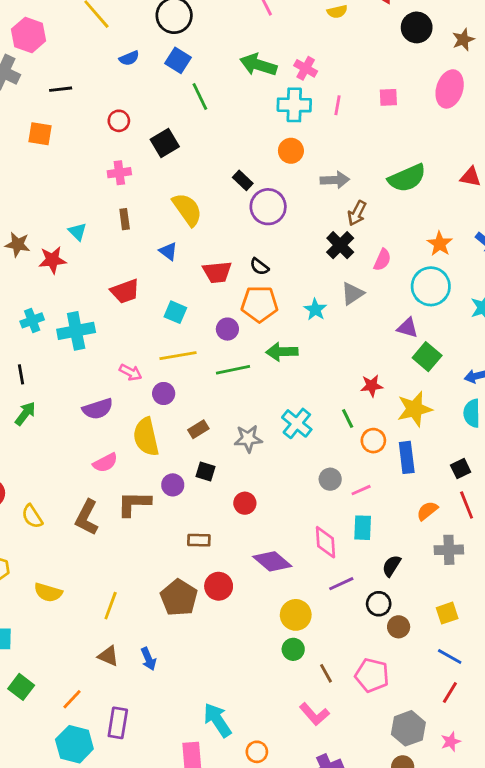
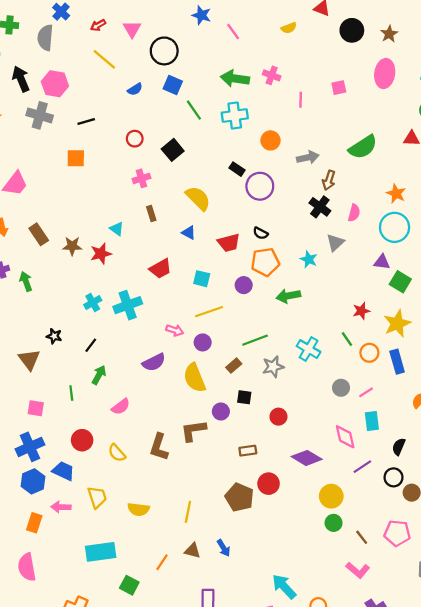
cyan cross: (294, 105) -> (235, 116), moved
green line: (233, 370) -> (255, 340), moved
black line: (21, 374) -> (91, 345), turned 56
pink semicircle: (105, 463) -> (121, 407), moved
orange line: (72, 699) -> (162, 562), moved

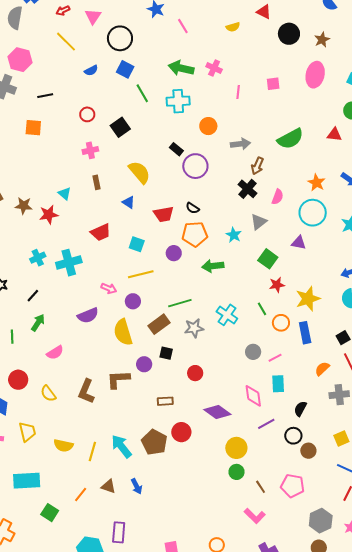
green square: (400, 282) -> (268, 259), moved
brown rectangle: (234, 366) -> (159, 324), size x1.5
yellow line: (188, 512) -> (92, 451), moved
cyan arrow: (284, 587) -> (121, 446), moved

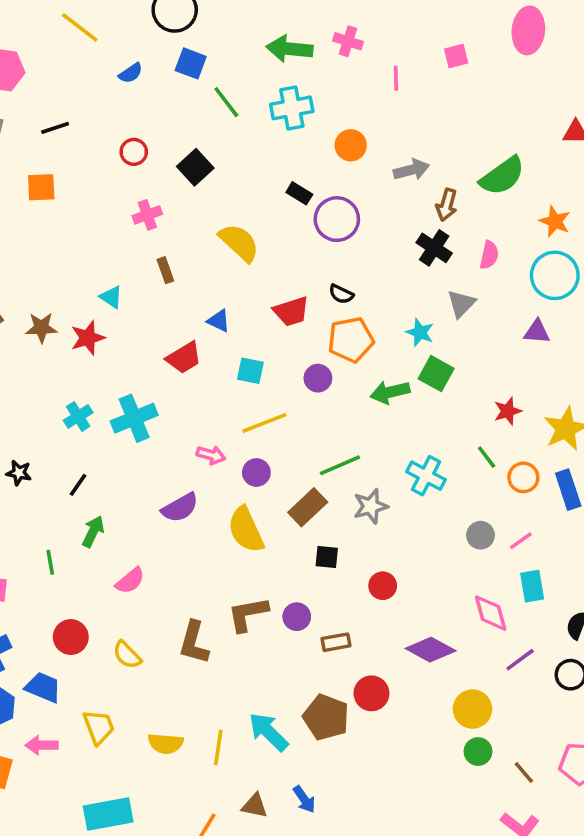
green semicircle: (290, 139) -> (502, 176), moved
blue triangle: (129, 202) -> (219, 321), moved
green square: (268, 259) -> (436, 374), moved
purple circle: (144, 364) -> (297, 617), moved

